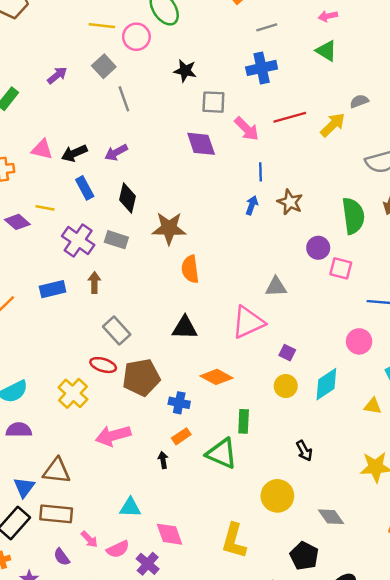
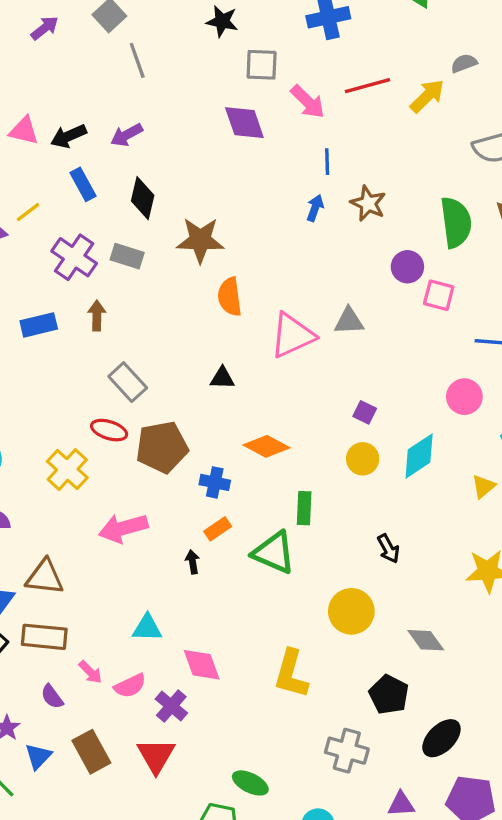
yellow line: (45, 208) -> (28, 212), turned -48
pink triangle: (248, 322) -> (292, 335), moved
black triangle: (185, 328) -> (222, 378), size x0.7
yellow triangle: (373, 406) -> (483, 486), turned -48

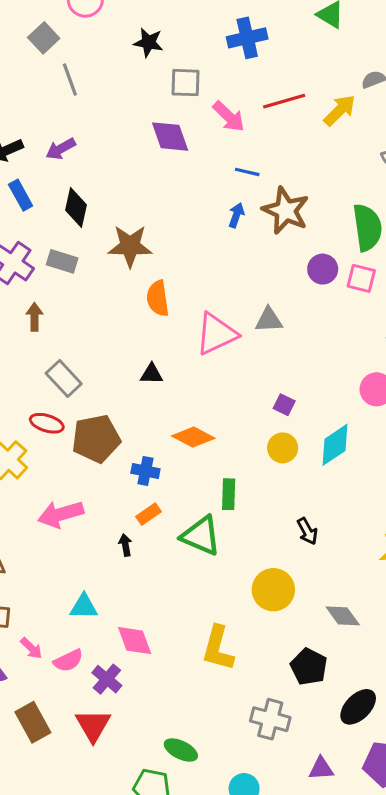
blue line: (327, 162) -> (247, 172), turned -75
brown star: (368, 203) -> (286, 211), size x1.4
pink square: (439, 295) -> (361, 278), moved

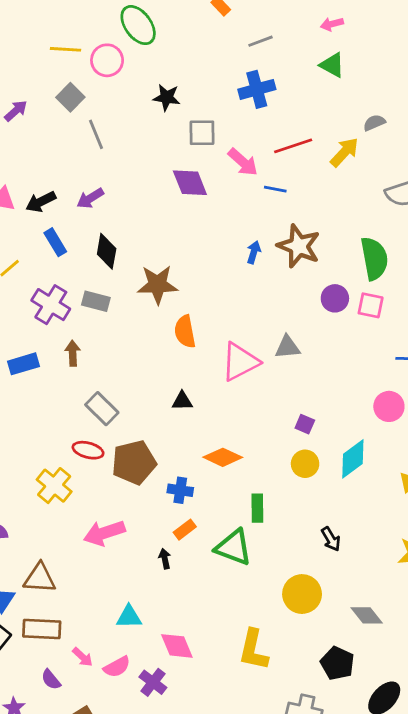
blue line: (247, 172) -> (275, 189), moved

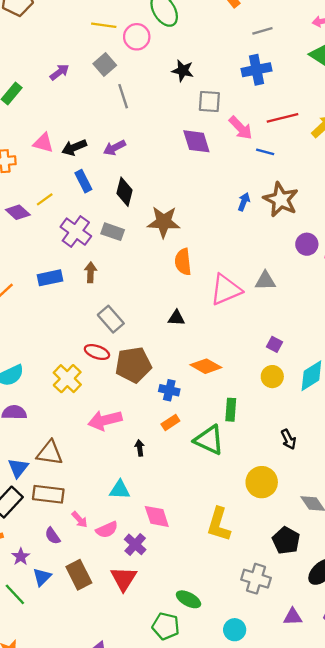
black arrow: (165, 559) -> (140, 448), moved

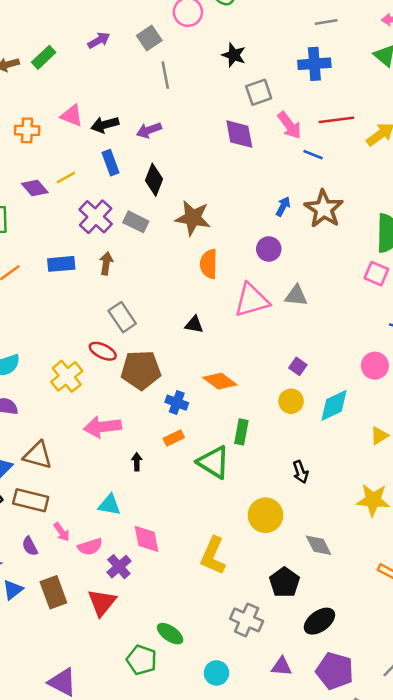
gray square: (209, 101) -> (259, 92), turned -30
purple circle: (307, 244) -> (269, 249), moved

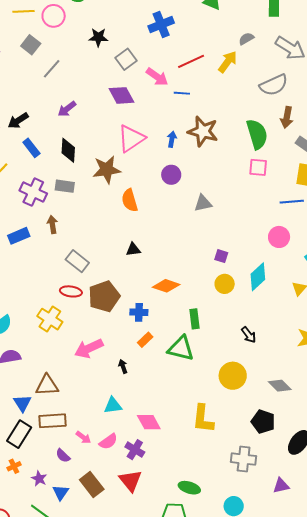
gray line: (165, 75) -> (52, 69), turned 70
purple arrow: (149, 130) -> (67, 109), moved
pink triangle: (252, 300) -> (131, 138), moved

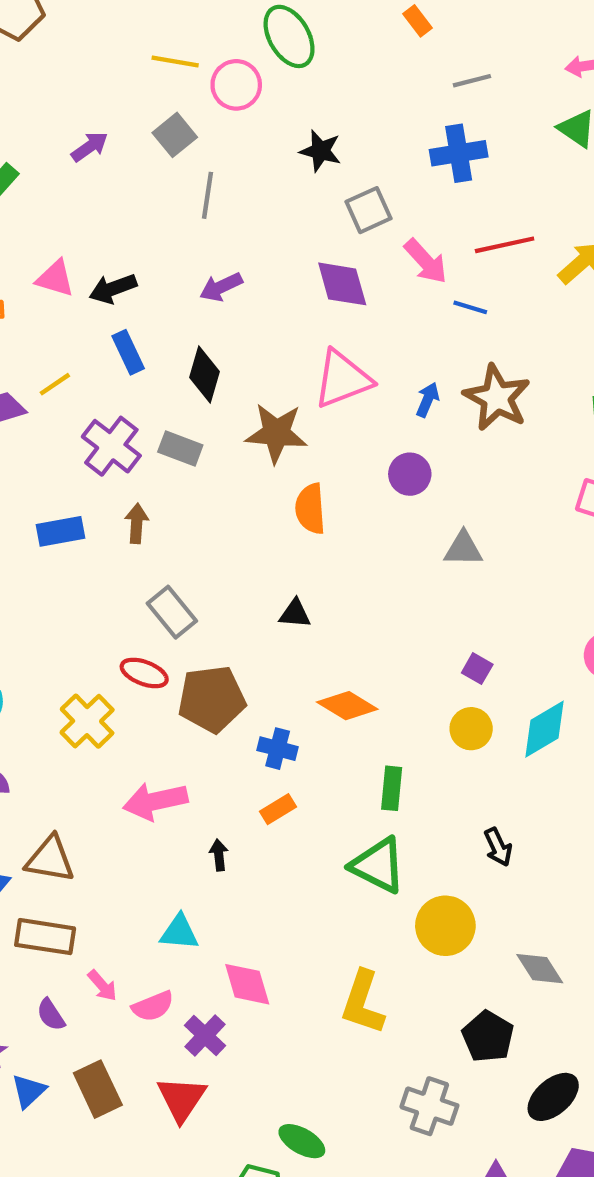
gray line: (52, 69) -> (207, 195), turned -45
green triangle: (181, 348) -> (378, 865), moved

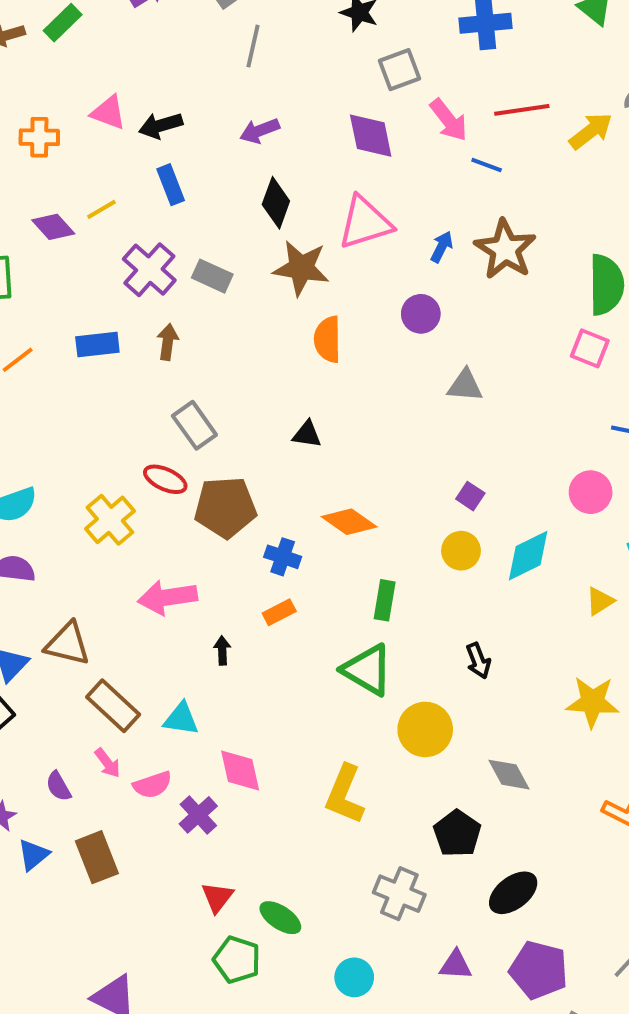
black diamond: (205, 374) -> (276, 203), moved
brown rectangle: (45, 937) -> (113, 706), moved, turned 30
red triangle: (181, 1099) -> (217, 897), moved, size x0.7

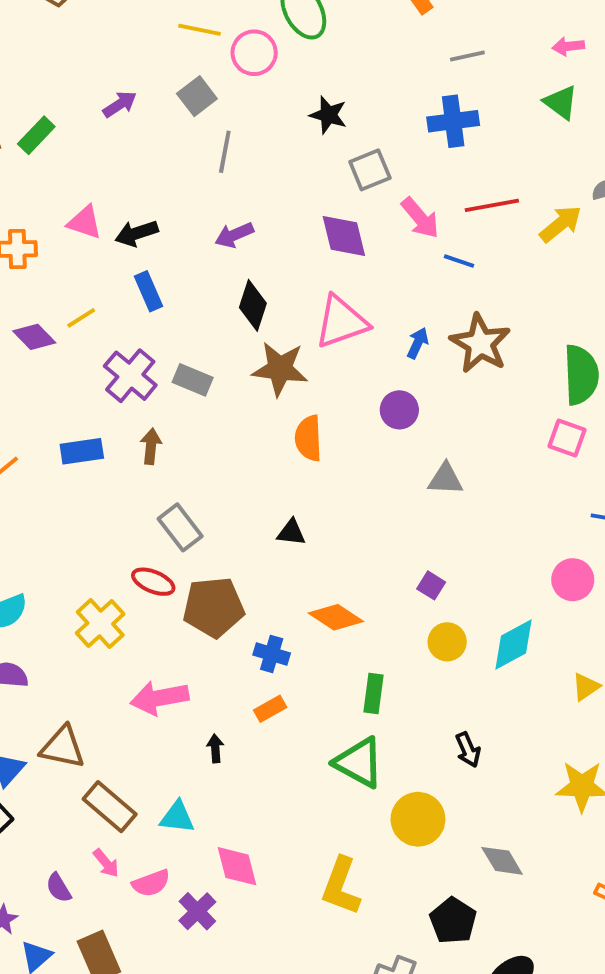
purple square: (470, 496) -> (431, 585), moved

